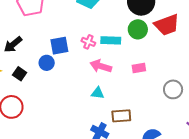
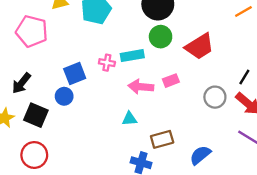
red trapezoid: (167, 25) -> (200, 46), moved
pink arrow: (101, 66) -> (141, 87), moved
black square: (20, 74) -> (36, 115), size x1.5

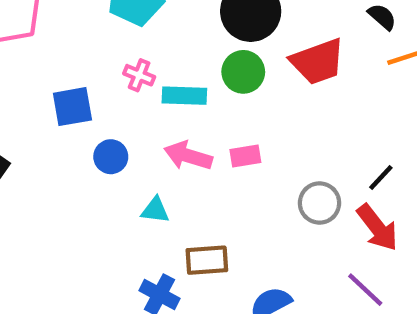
red trapezoid: (200, 46) -> (318, 62), moved
pink cross: (107, 63) -> (139, 75), moved
blue circle: (64, 96) -> (111, 157), moved

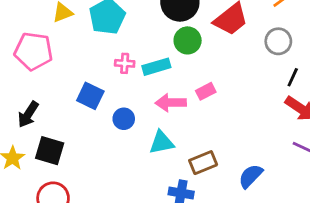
blue square: (72, 107) -> (90, 96), turned -36
gray circle: (319, 203) -> (278, 41), moved
cyan triangle: (155, 210) -> (162, 142), size x1.4

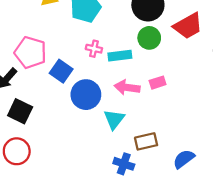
pink pentagon: (33, 51) -> (30, 52), moved
blue circle: (124, 119) -> (86, 95), size x1.6
cyan triangle: (162, 142) -> (114, 119), turned -50

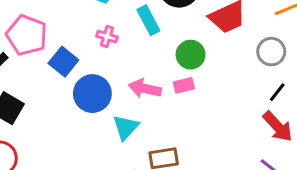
green circle: (149, 38) -> (191, 55), moved
cyan rectangle: (120, 56) -> (148, 20), moved, turned 65

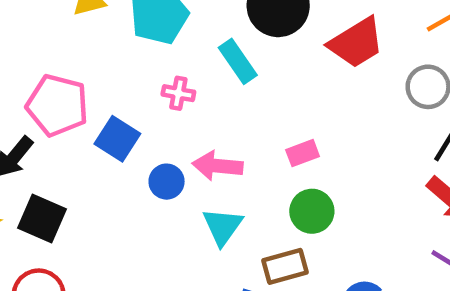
green circle: (191, 55) -> (312, 211), moved
pink arrow: (145, 88) -> (218, 166), moved
blue circle: (92, 94) -> (167, 182), size x0.6

